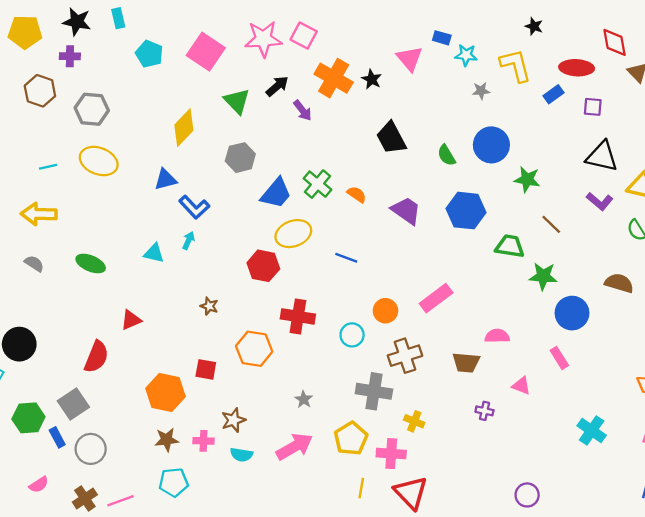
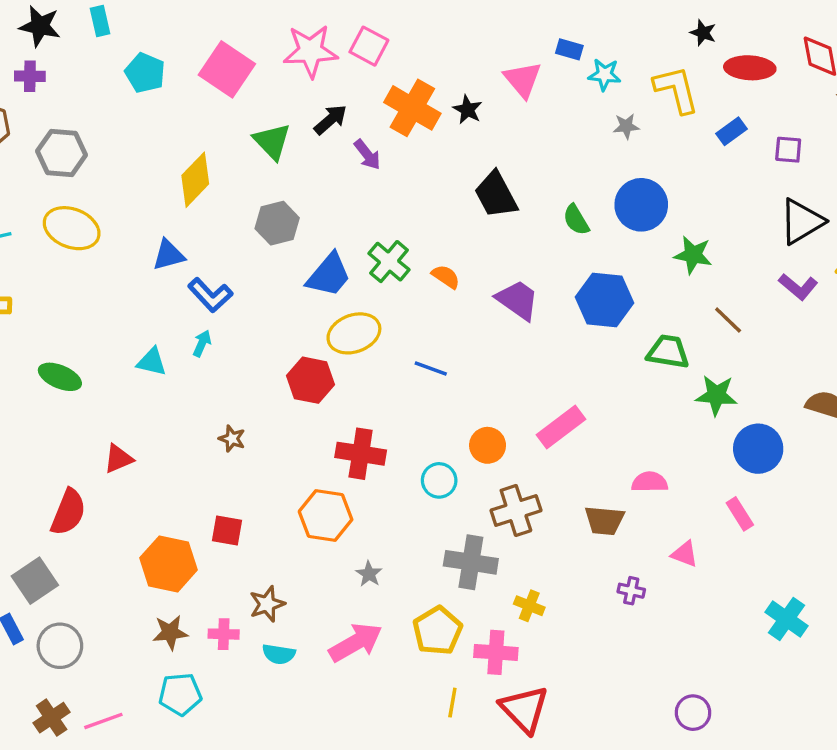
red ellipse: (577, 68) -> (750, 68), moved
black triangle: (602, 156) -> (802, 221), turned -44
orange hexagon: (254, 349) -> (326, 515), moved

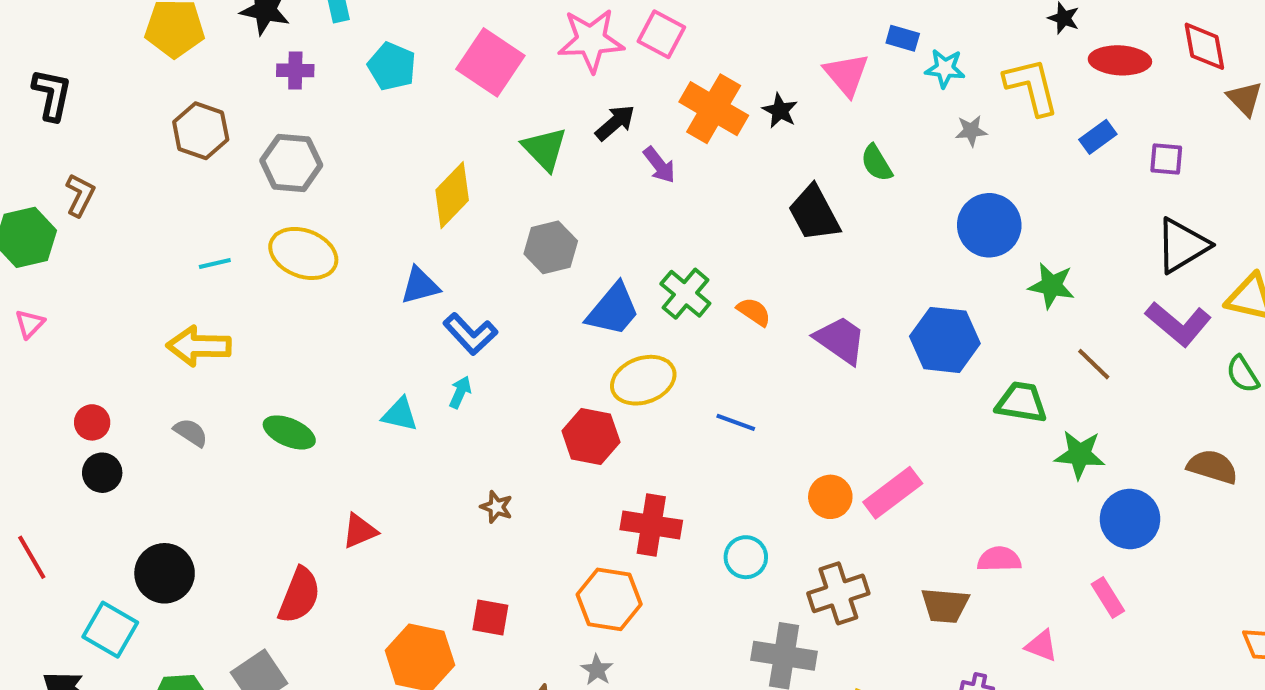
purple cross: (30, 76) -> (295, 70), moved
green semicircle: (576, 220) -> (877, 163), moved
purple L-shape: (798, 287) -> (1178, 324), size x1.4
orange circle: (488, 445) -> (830, 497), moved
gray star: (369, 574) -> (597, 670), moved

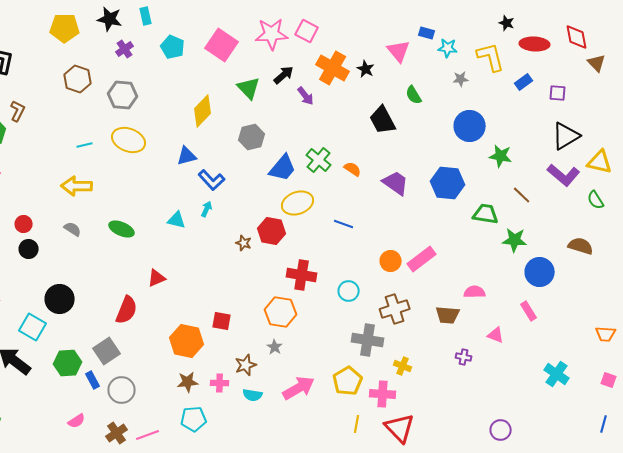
purple cross: (295, 70) -> (125, 49), turned -36
brown star: (496, 507) -> (244, 243), moved

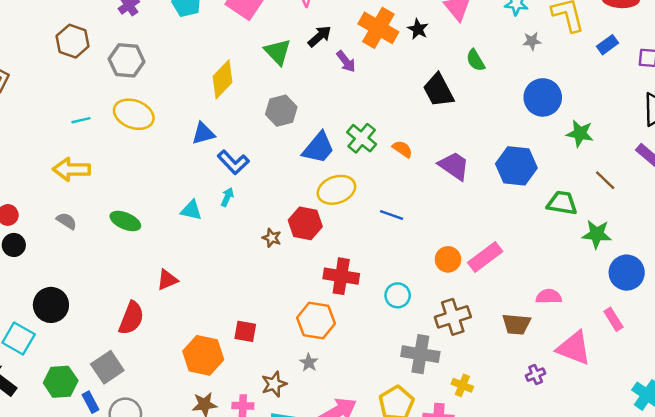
pink triangle: (496, 335) -> (574, 348), size x1.8
purple cross: (464, 357) -> (536, 375), turned -35

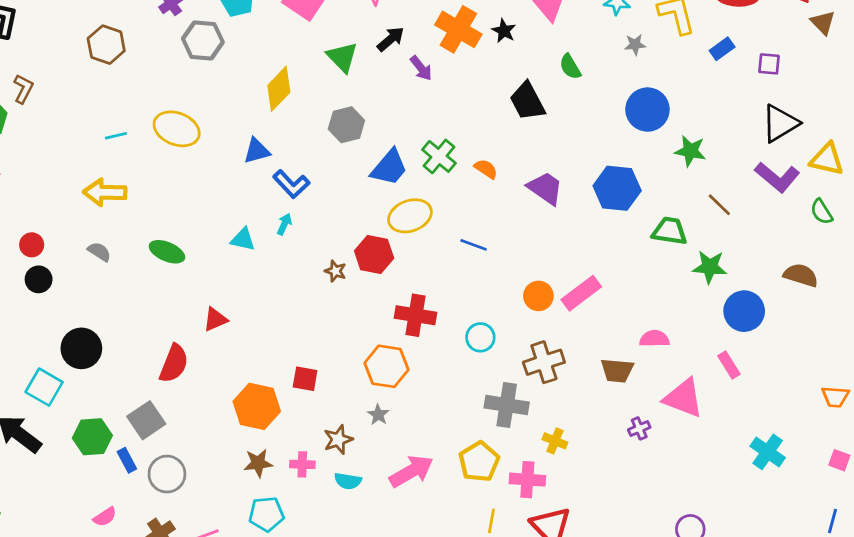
gray hexagon: (127, 60) -> (203, 40), moved

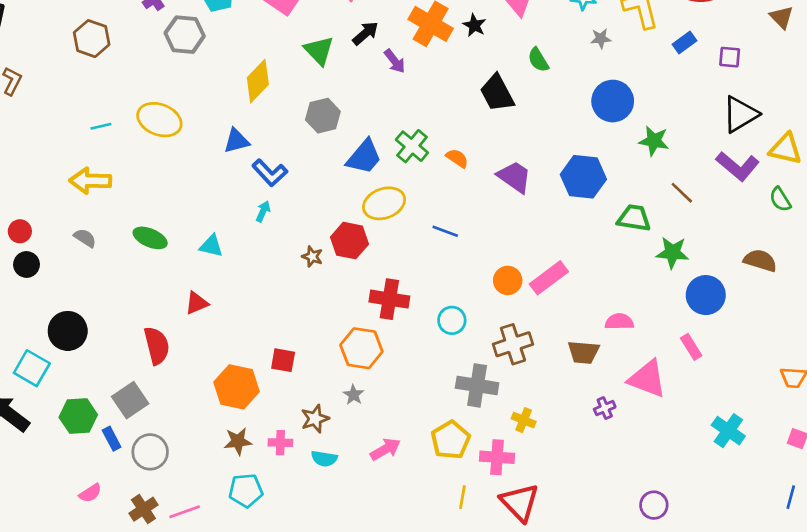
cyan triangle: (243, 239) -> (211, 246), moved
red semicircle: (174, 364) -> (157, 346), turned -36
pink arrow: (411, 471) -> (385, 449), size x0.7

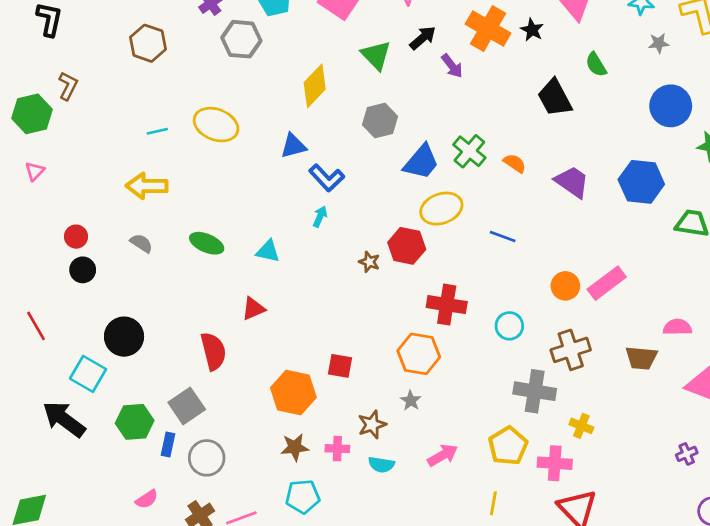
purple cross: (605, 408) -> (687, 454), moved
blue rectangle: (112, 439) -> (168, 445), turned 40
yellow line: (462, 497) -> (493, 503), moved

